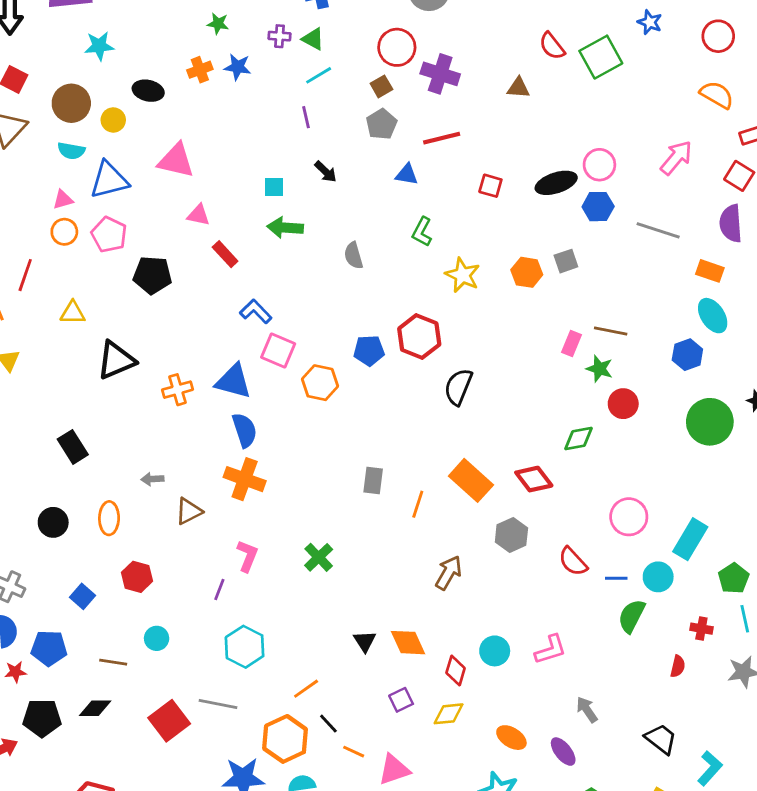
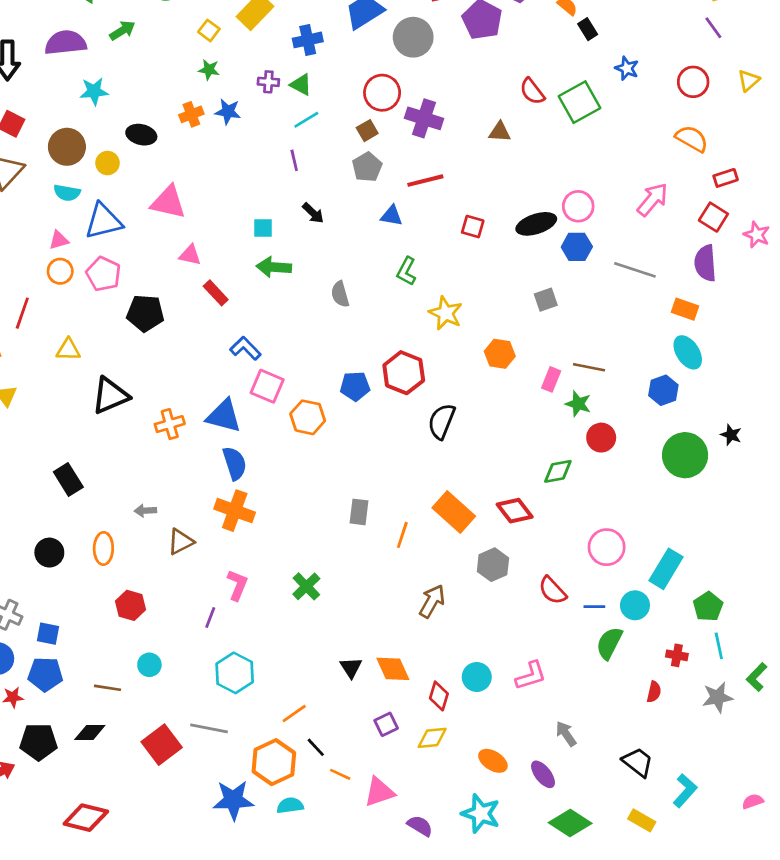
orange hexagon: (527, 272) -> (500, 354), moved
blue square: (82, 596) -> (48, 634), moved, turned -30

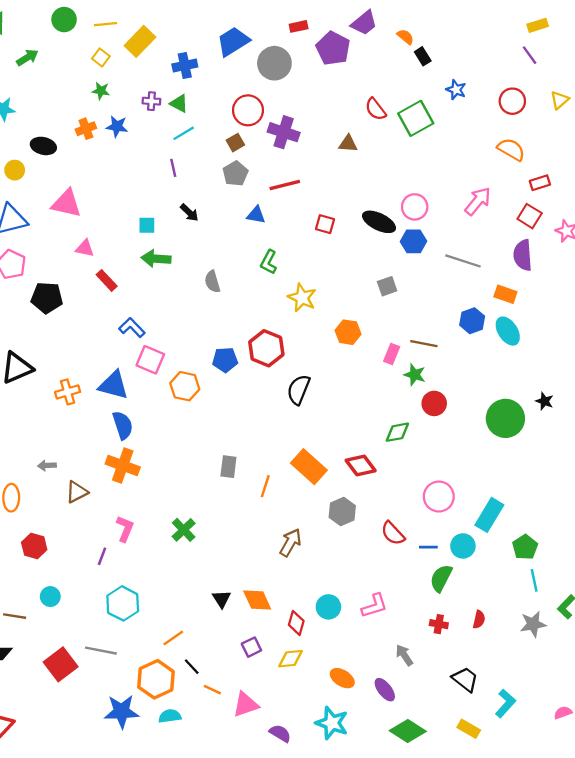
black ellipse: (536, 224) -> (379, 222), turned 44
blue hexagon: (663, 390) -> (472, 321), moved
red cross: (677, 655) -> (439, 624), moved

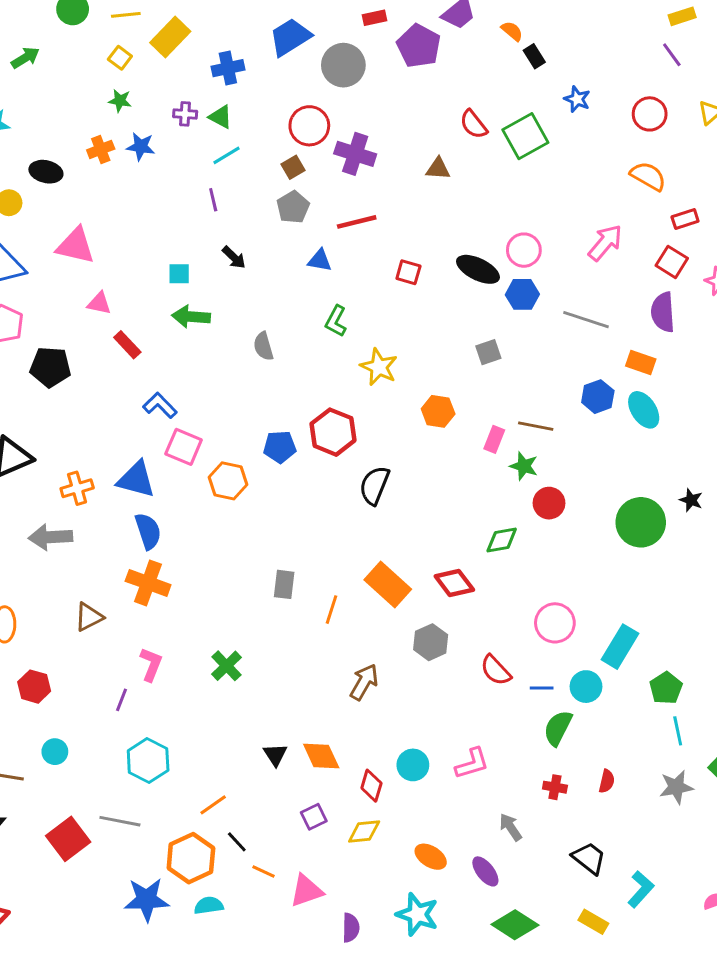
gray arrow: (47, 466) -> (50, 537), moved, size x1.8
purple semicircle: (280, 733) -> (351, 928), turned 60

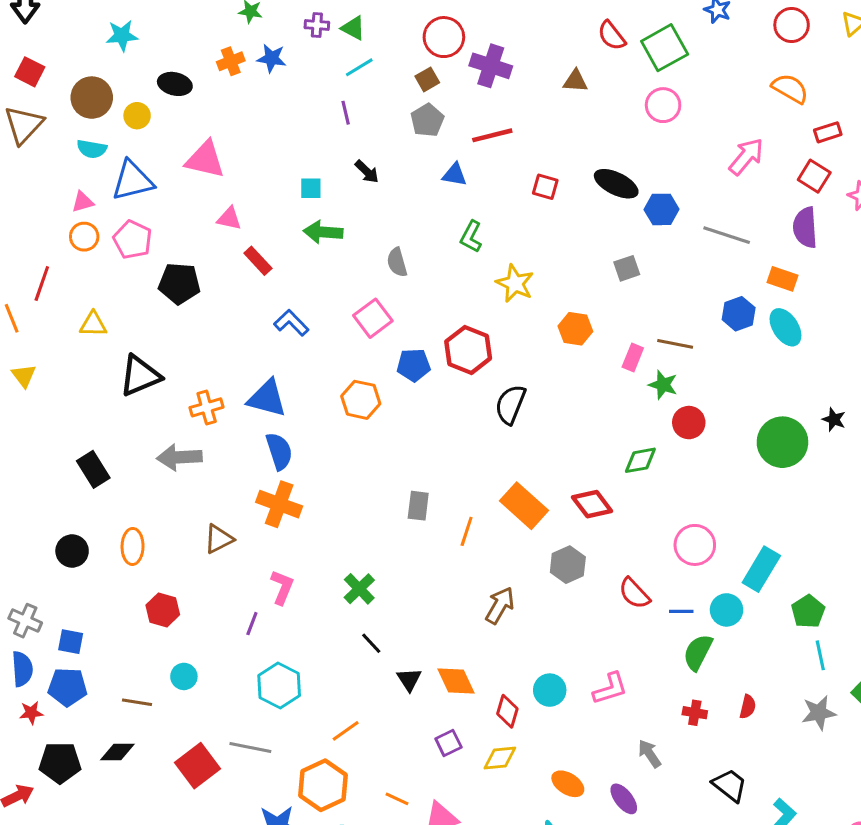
pink circle: (524, 250) -> (663, 105), moved
pink square: (184, 447) -> (373, 318), moved, turned 30
black line: (237, 842) -> (371, 643), moved

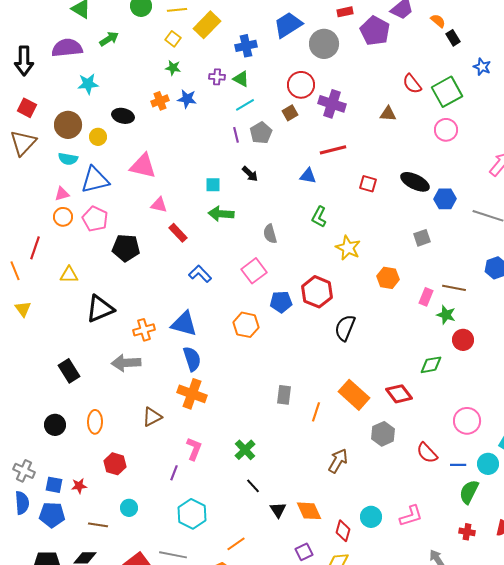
gray pentagon: (427, 120) -> (261, 133), moved
red star: (31, 713) -> (79, 486), moved

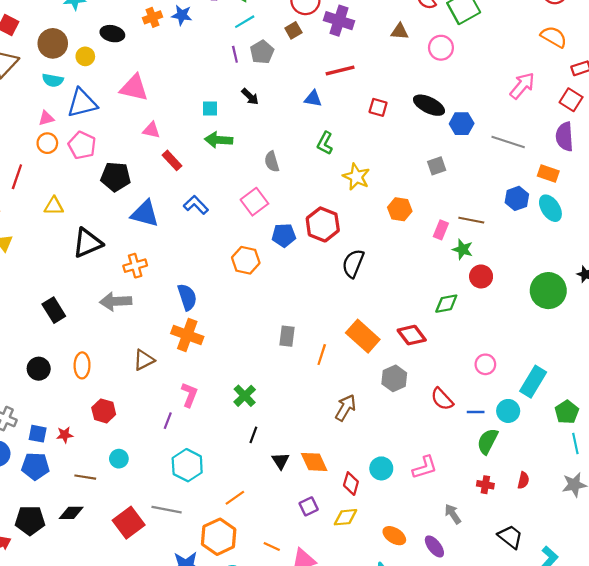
pink circle: (446, 130) -> (441, 48), moved
blue triangle: (184, 324) -> (145, 214), moved
pink circle: (467, 421) -> (485, 364), size x0.7
black line: (253, 486) -> (253, 435), turned 63

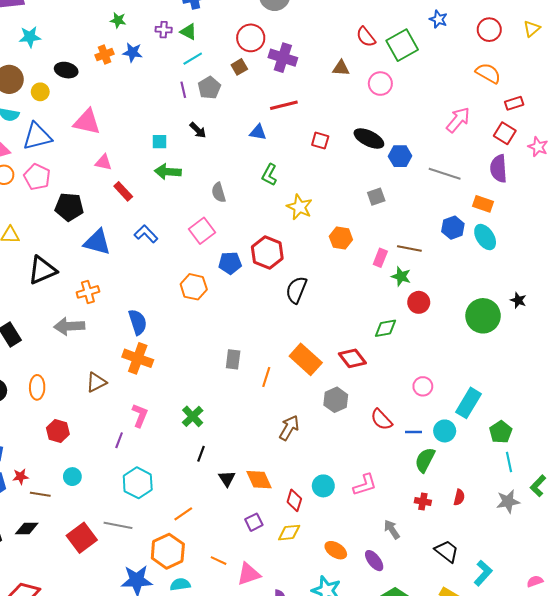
red star: (65, 435) -> (21, 477), moved

